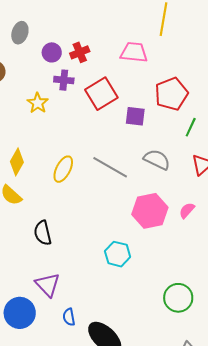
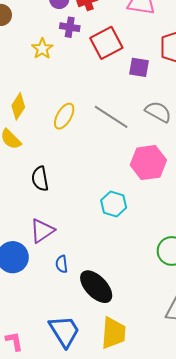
purple triangle: (48, 285) -> (42, 231), turned 36

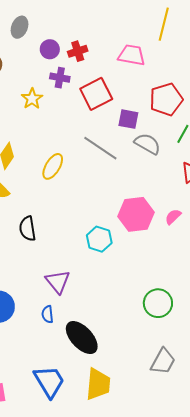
gray semicircle: (158, 112) -> (148, 144), moved
gray line: (111, 117) -> (100, 148), moved
cyan hexagon: (114, 204) -> (99, 239), moved
purple triangle: (42, 231) -> (58, 282), moved, turned -36

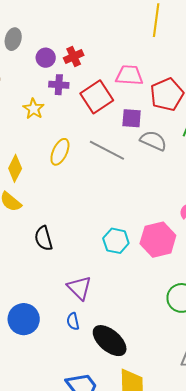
pink trapezoid: (132, 55) -> (129, 75), moved
yellow ellipse: (53, 166) -> (60, 152), moved
pink hexagon: (136, 214) -> (158, 240), moved

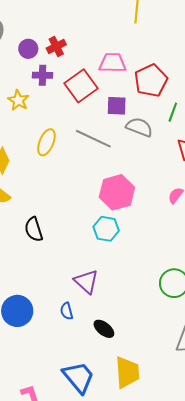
pink hexagon: (158, 240) -> (117, 192), moved
purple triangle: (79, 288) -> (86, 282), moved
black ellipse: (110, 341) -> (104, 329), size x0.6

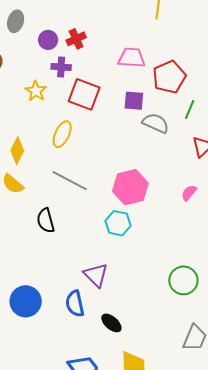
red square: (81, 86) -> (84, 94), moved, turned -36
gray line: (93, 139) -> (70, 181), moved
blue semicircle: (67, 311) -> (75, 304), size x1.5

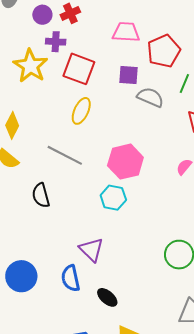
yellow star: (36, 91) -> (30, 66), size x1.6
yellow ellipse: (62, 134) -> (81, 111), moved

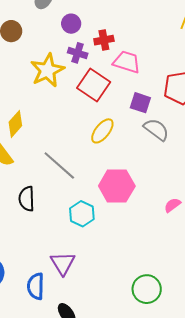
red cross: (70, 13) -> (104, 40), moved
pink trapezoid: (126, 32) -> (127, 62), moved
yellow ellipse: (81, 111) -> (102, 131), moved
cyan hexagon: (113, 198) -> (82, 214), moved

